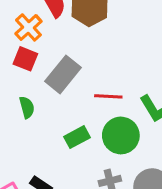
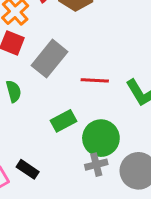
green circle: (121, 135) -> (101, 138), moved

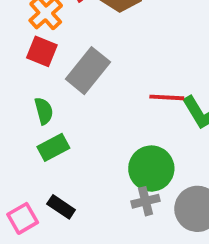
red line: (95, 80) -> (167, 97), moved
green rectangle: (64, 121) -> (53, 147), moved

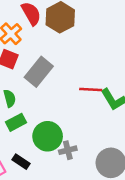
green circle: (151, 169) -> (48, 136), moved
gray cross: (146, 201) -> (68, 150), moved

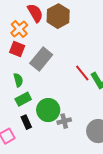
red line: (91, 89) -> (82, 73), turned 48
black rectangle: (21, 162) -> (26, 122), moved, turned 32

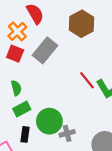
brown hexagon: (58, 16) -> (82, 24), moved
gray rectangle: (41, 59) -> (45, 50), moved
black rectangle: (26, 122) -> (25, 134), turned 32

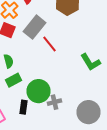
red line: (87, 80) -> (50, 44), moved
black rectangle: (25, 134) -> (24, 107), moved

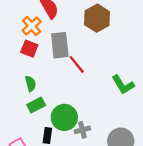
gray rectangle: (34, 27) -> (60, 45), turned -45

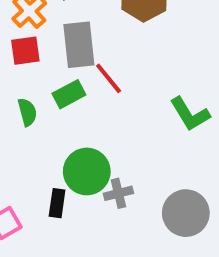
red square: (29, 49) -> (25, 51), turned -30
green rectangle: (36, 105) -> (69, 94), moved

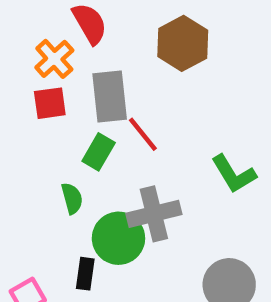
green rectangle: (69, 94) -> (99, 152), turned -32
green semicircle: (27, 112) -> (72, 198), moved
gray cross: (118, 193) -> (154, 214), moved, size x1.6

